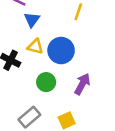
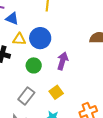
blue triangle: (32, 20) -> (12, 19), turned -32

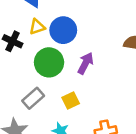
yellow triangle: (19, 39) -> (37, 27), turned -32
green circle: (34, 65) -> (49, 62), size x1.5

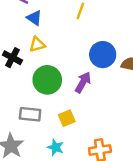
blue circle: (63, 30) -> (103, 55), moved
gray rectangle: (33, 98) -> (30, 114), turned 45

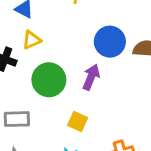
gray rectangle: (30, 114) -> (17, 119), moved
yellow square: (67, 118) -> (78, 122), turned -35

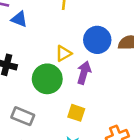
yellow triangle: (32, 40) -> (64, 54), moved
gray rectangle: (17, 119) -> (23, 116), turned 30

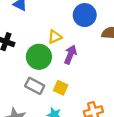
blue circle: (97, 40) -> (85, 15), moved
gray rectangle: (23, 116) -> (35, 86), moved

